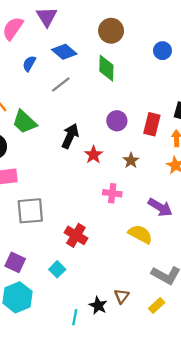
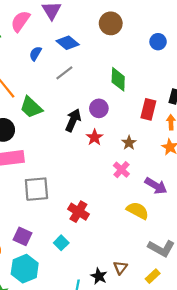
green diamond: (106, 68) -> (118, 79), moved
purple circle: (117, 121) -> (99, 108), moved
pink cross: (112, 193) -> (121, 170), moved, turned 35

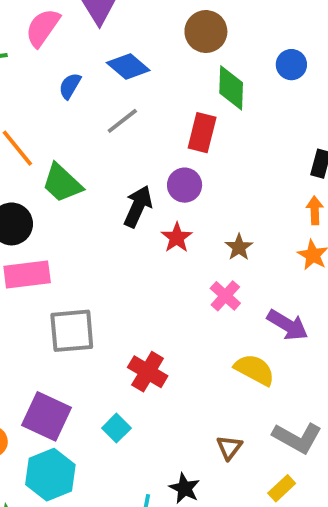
green diamond: (118, 79) -> (231, 88), moved
red rectangle: (148, 109) -> (202, 133), moved
purple square: (22, 236) -> (47, 416), size x1.4
brown triangle: (120, 268) -> (229, 447), moved

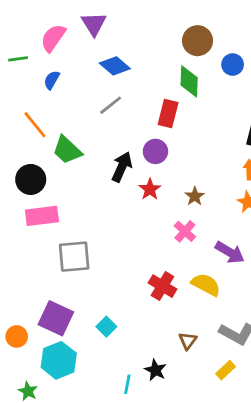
brown circle: (206, 32) -> (198, 41), moved
blue semicircle: (70, 86) -> (52, 80), moved
red cross: (148, 372) -> (162, 286), moved

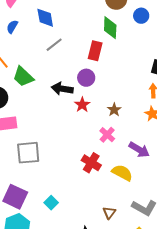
blue diamond: (115, 66) -> (45, 18), moved, turned 40
black arrow: (122, 167) -> (62, 89), turned -105
red cross: (162, 286) -> (91, 163), moved

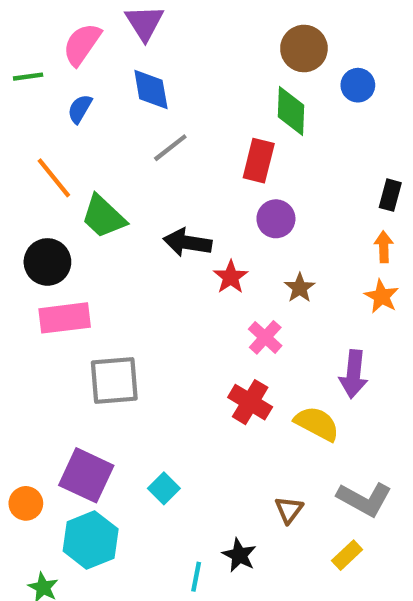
purple circle: (86, 78) -> (276, 219), moved
pink cross: (107, 135) -> (265, 337), moved
purple arrow: (139, 150) -> (354, 374), turned 65

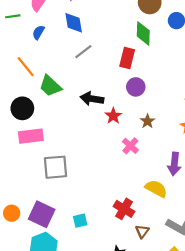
red cross: (250, 402) -> (124, 209), moved
cyan square: (164, 488) -> (80, 221), turned 32
orange circle: (26, 503) -> (12, 213), moved

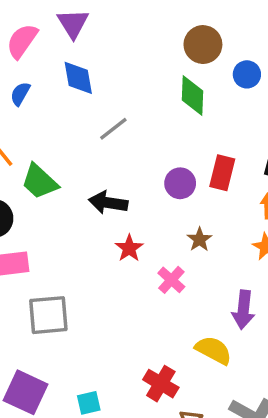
gray line: (83, 52) -> (113, 129), moved
red rectangle: (127, 58) -> (222, 173), moved
red star: (113, 116) -> (129, 248), moved

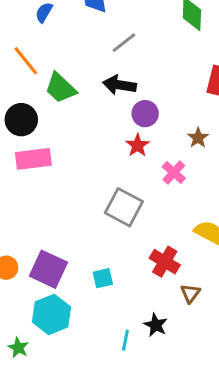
purple circle: (180, 183) -> (145, 114), moved
black arrow: (108, 203) -> (119, 85), moved
gray square: (48, 315) -> (124, 207), moved, turned 33

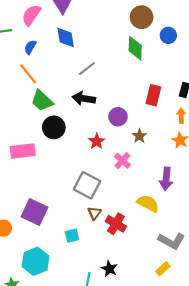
orange line: (26, 61) -> (28, 74), moved
purple circle: (145, 114) -> (118, 117), moved
black circle: (21, 120) -> (54, 127), moved
purple square: (48, 269) -> (35, 212), moved
brown triangle: (190, 293) -> (94, 213), moved

